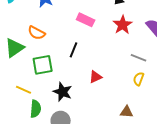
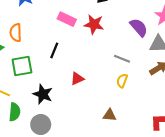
red star: (123, 25) -> (94, 24), moved, turned -30
orange semicircle: (37, 33) -> (16, 33), turned 60

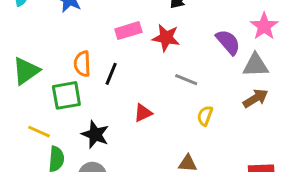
pink rectangle: (67, 19) -> (128, 31), turned -42
orange semicircle: (16, 33) -> (82, 64), moved
gray line: (122, 59) -> (186, 80), moved

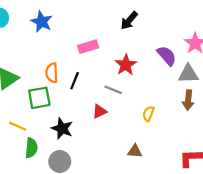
red star: (166, 38) -> (126, 65), moved, turned 30
gray line: (186, 80) -> (113, 90), moved
brown arrow: (255, 98) -> (188, 100), turned 126

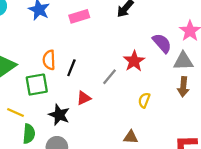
pink rectangle: (88, 47) -> (79, 16), moved
red star: (126, 65) -> (134, 61), moved
gray line: (113, 90) -> (109, 77), turned -72
red triangle: (100, 111) -> (84, 98), moved

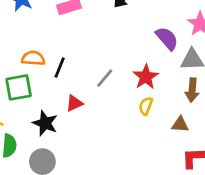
orange semicircle: (49, 60) -> (33, 58), turned 96
red star: (134, 61) -> (146, 77), moved
brown triangle: (131, 137) -> (180, 124), moved

